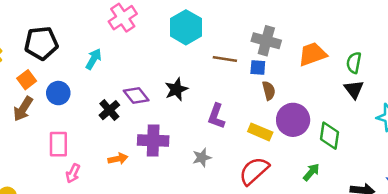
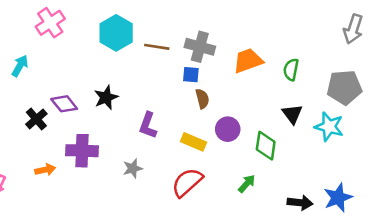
brown line: (225, 59) -> (157, 47), moved
black triangle: (354, 89) -> (292, 114), moved
purple circle: (293, 120) -> (228, 129), size x0.7

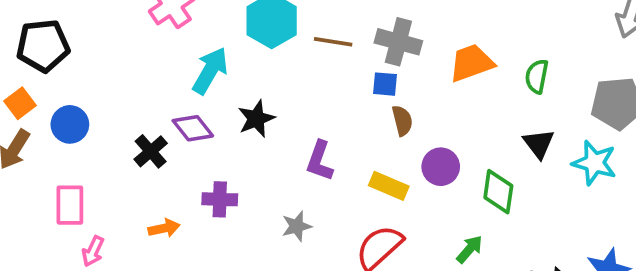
cyan arrow: (20, 66) -> (210, 71), moved, size x1.4
purple cross: (82, 151) -> (220, 199), size x0.7

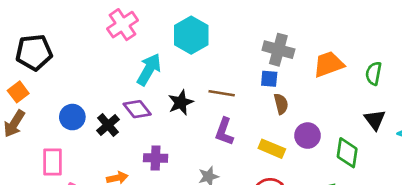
brown line: (333, 42) -> (222, 93), moved
blue circle: (70, 124) -> (72, 117), moved

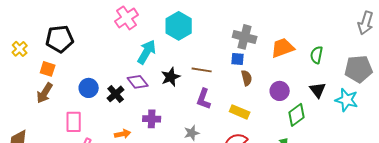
orange square: (18, 92) -> (48, 69), turned -35
purple circle: (307, 136) -> (280, 91), moved
green diamond: (347, 153) -> (297, 115), turned 45

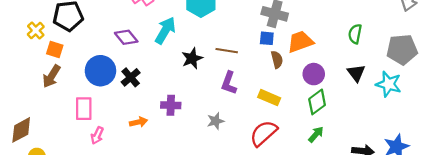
orange trapezoid: (283, 48) -> (300, 42), moved
yellow cross: (20, 49) -> (36, 31), moved
purple diamond: (138, 82) -> (126, 37), moved
blue circle: (89, 88) -> (100, 71), size x1.4
green diamond: (297, 115) -> (317, 102), moved

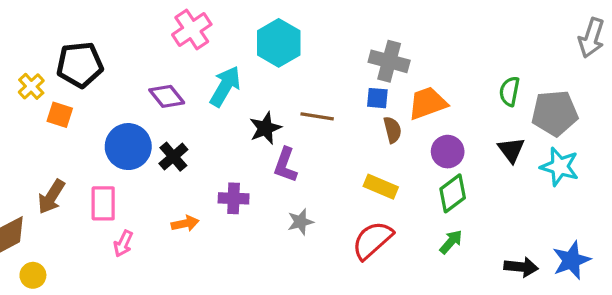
gray pentagon: (402, 49) -> (555, 113), moved
brown arrow: (51, 76) -> (51, 197), moved
purple L-shape: (229, 83) -> (285, 165), moved

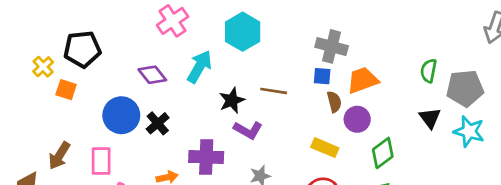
purple circle: (448, 152) -> (357, 119), moved
purple L-shape: (285, 165) -> (248, 130), turned -80
purple cross: (234, 198) -> (206, 157), size x1.4

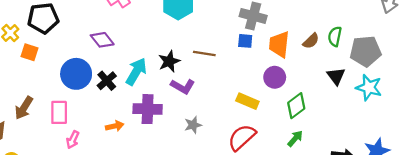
cyan arrow: (199, 67) -> (136, 72), moved
orange trapezoid: (363, 80) -> (279, 44), turned -64
brown semicircle: (334, 102) -> (311, 41), moved, turned 60

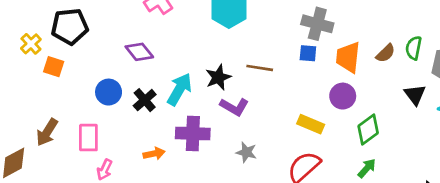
blue circle: (76, 74) -> (109, 92), size x0.7
gray star: (193, 125) -> (246, 152), turned 30

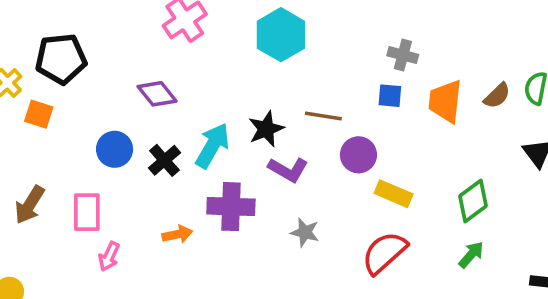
gray cross: (317, 24) -> (403, 55), size x0.7
purple circle: (343, 96) -> (358, 155), moved

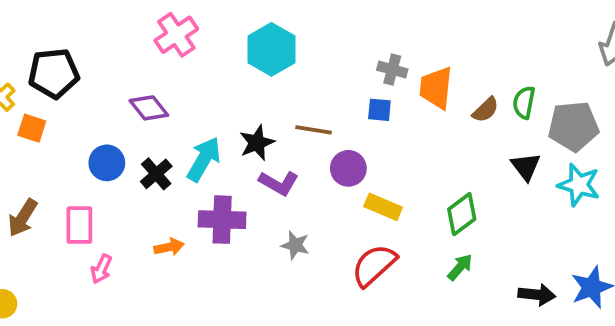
orange trapezoid: (445, 101) -> (436, 88), moved

